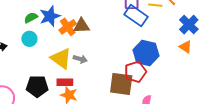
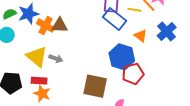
orange cross: (68, 27) -> (46, 26), turned -30
orange triangle: (186, 47) -> (141, 36), moved
red pentagon: (135, 72) -> (133, 74), moved

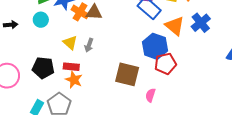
orange triangle: (141, 36) -> (175, 26), size x1.5
yellow triangle: (37, 57) -> (70, 43), size x0.7
gray arrow: (56, 58) -> (89, 45), turned 88

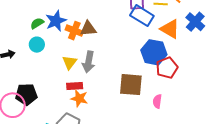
yellow triangle: (70, 43) -> (69, 62), turned 35
gray arrow: (89, 45) -> (89, 62), size x1.5
black pentagon: (43, 68) -> (26, 94), moved

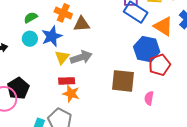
blue star: (56, 21) -> (52, 36), moved
orange cross: (74, 31) -> (63, 13), moved
gray arrow: (89, 62) -> (81, 57), turned -120
black pentagon: (26, 94) -> (18, 88), turned -30

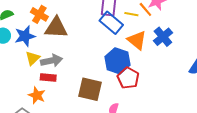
brown triangle: (82, 24) -> (56, 28), size x1.4
red pentagon: (159, 65) -> (128, 78), turned -30
red rectangle: (67, 81) -> (48, 78), moved

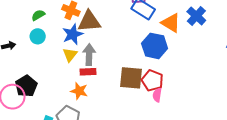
blue star: (25, 36) -> (73, 34), moved
gray arrow: (51, 61) -> (89, 55), turned -70
red pentagon: (128, 78) -> (152, 80), moved

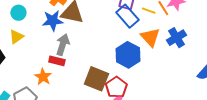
yellow triangle: (70, 55) -> (16, 37), moved

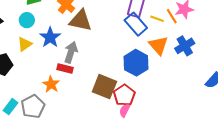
blue star: (53, 21) -> (50, 37), moved, turned -30

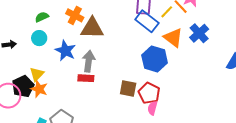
yellow line: (157, 19) -> (167, 12), turned -56
yellow triangle: (25, 44) -> (37, 74), moved
orange star: (51, 84) -> (39, 89), moved
brown square: (104, 87) -> (128, 88), size x0.7

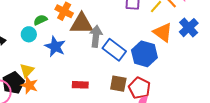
green semicircle: (42, 17) -> (40, 20), moved
blue rectangle: (147, 21) -> (114, 50), moved
gray arrow: (89, 61) -> (96, 36), moved
red rectangle: (86, 78) -> (80, 85), moved

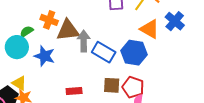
cyan circle: (29, 34) -> (17, 47), size x1.5
yellow triangle: (27, 70) -> (19, 83), turned -35

